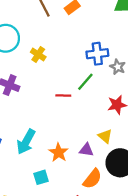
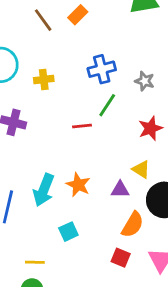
blue cross: (97, 54) -> (102, 69), moved
yellow cross: (38, 55) -> (44, 79), turned -32
orange star: (59, 152) -> (78, 185), moved

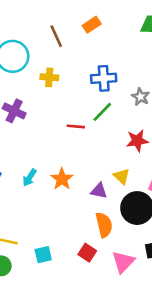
brown line: (43, 20) -> (56, 36), moved
cyan arrow: (44, 190) -> (30, 178), size x0.6
orange semicircle: (133, 225) -> (104, 225), turned -55
cyan square: (68, 232) -> (43, 255), moved

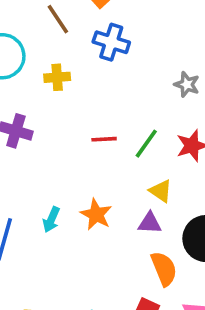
blue cross: (104, 78) -> (111, 42), moved, turned 30
green line: (102, 112) -> (146, 144), moved
yellow triangle: (122, 176) -> (161, 191), moved

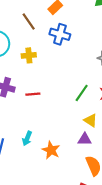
red line: (104, 139) -> (33, 94), moved
orange star: (96, 215) -> (51, 150), moved

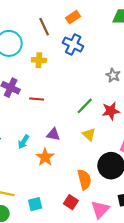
purple triangle: (85, 139) -> (53, 134), moved

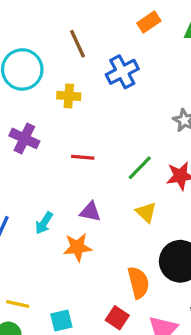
orange rectangle: (73, 17) -> (149, 22), moved
blue cross: (73, 44) -> (122, 72), turned 36
red line: (37, 99) -> (83, 157), moved
orange star: (45, 157) -> (77, 247), turned 30

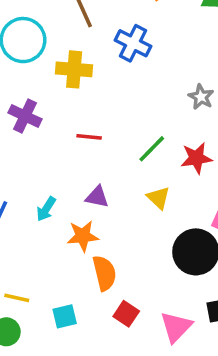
blue cross: (122, 72) -> (133, 43), turned -36
yellow cross: (69, 96) -> (74, 69), size x1.4
orange semicircle: (138, 283) -> (105, 273), moved

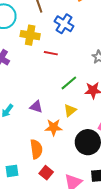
red line: (89, 137) -> (51, 53), moved
yellow triangle: (158, 198) -> (70, 110), turned 32
orange star: (83, 236) -> (54, 127), moved

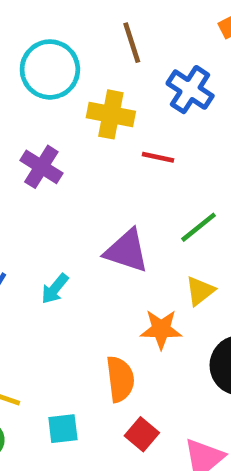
purple triangle: (36, 107) -> (127, 251), moved, size x1.5

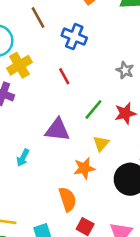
yellow cross: (111, 114) -> (19, 65), moved, turned -30
red line: (158, 157) -> (64, 76), turned 60

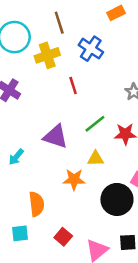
yellow cross: (19, 65) -> (47, 55), moved
yellow triangle: (101, 143) -> (96, 159), turned 36
orange semicircle: (68, 199) -> (37, 204), moved

